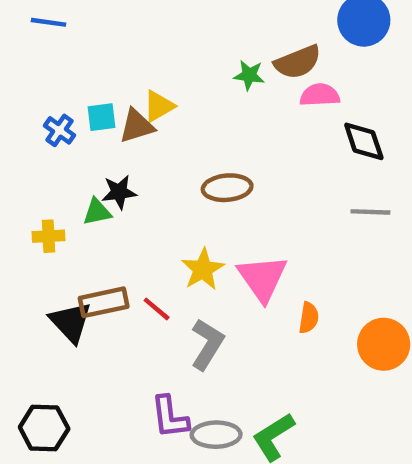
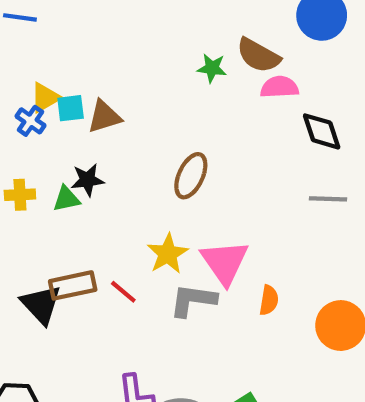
brown semicircle: (298, 62) -> (258, 55), turned 51
yellow triangle: (159, 106) -> (45, 98), moved
brown ellipse: (227, 188) -> (191, 176), turned -60
yellow cross: (49, 236) -> (20, 195), moved
gray L-shape: (207, 344) -> (193, 300), moved, turned -114

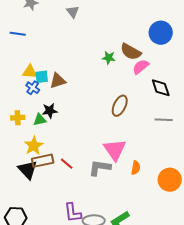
pink semicircle: (279, 87) -> (141, 67), turned -36
yellow triangle: (45, 98) -> (30, 72), turned 35
blue cross: (30, 121) -> (33, 88), moved
brown ellipse: (191, 176) -> (120, 106), moved
yellow star: (168, 254) -> (34, 146), moved

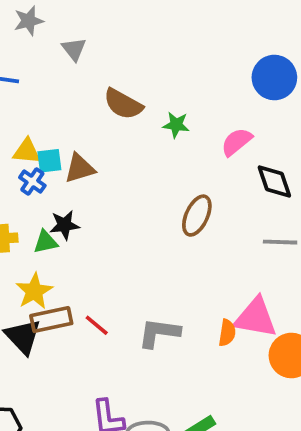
gray triangle: (73, 12) -> (74, 49), moved
brown semicircle: (131, 52) -> (123, 104), moved
pink triangle: (115, 150) -> (255, 318), moved, turned -45

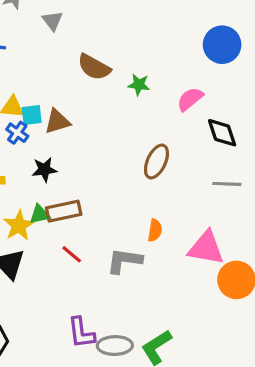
green triangle: (46, 242) -> (40, 214), moved
brown rectangle: (51, 320) -> (64, 211), moved
orange semicircle: (227, 333) -> (155, 230), moved

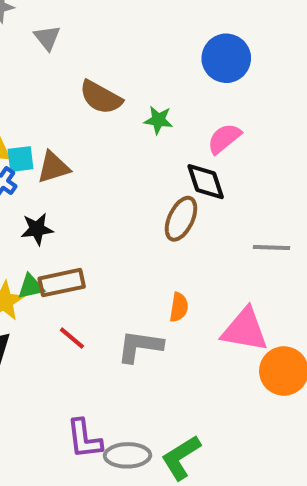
blue circle: (222, 45) -> (226, 58), moved
black diamond: (222, 133) -> (206, 182), moved

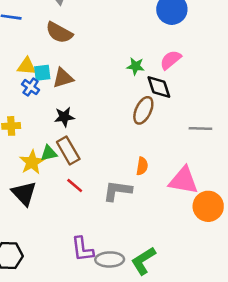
brown semicircle: (101, 97) -> (59, 33), moved
green star: (158, 120) -> (136, 66), moved
black star: (37, 229) -> (64, 117), moved
brown rectangle: (62, 283) -> (68, 151), turned 72

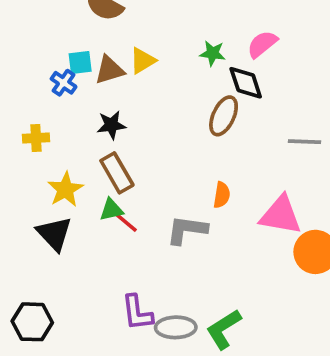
yellow triangle: (27, 66) -> (143, 61), moved, turned -36
green triangle: (49, 153) -> (111, 210), moved

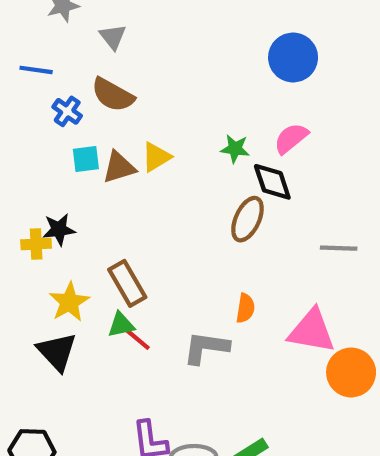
blue cross: (64, 83) -> (67, 111), moved
black star: (111, 125) -> (59, 229), moved

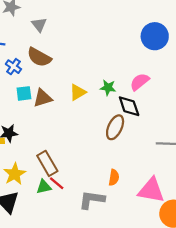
blue circle: (293, 57) -> (155, 36), moved
yellow triangle: (156, 157) -> (78, 92), moved
red line: (138, 339) -> (57, 183), moved

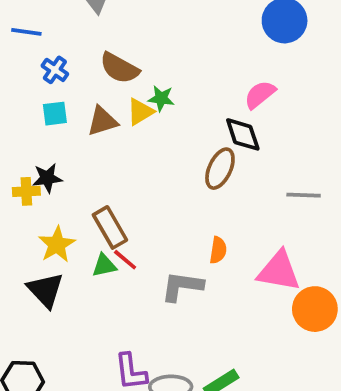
brown semicircle: (39, 57) -> (119, 68), moved
green star: (108, 88) -> (161, 98), moved
yellow triangle: (78, 92) -> (140, 112), moved
cyan square: (24, 93) -> (55, 114), moved

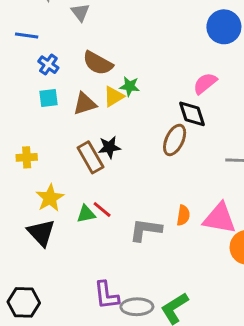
black star: (47, 178) -> (109, 147), moved
brown rectangle: (110, 227) -> (90, 157), moved
orange semicircle: (218, 250) -> (183, 215), moved

